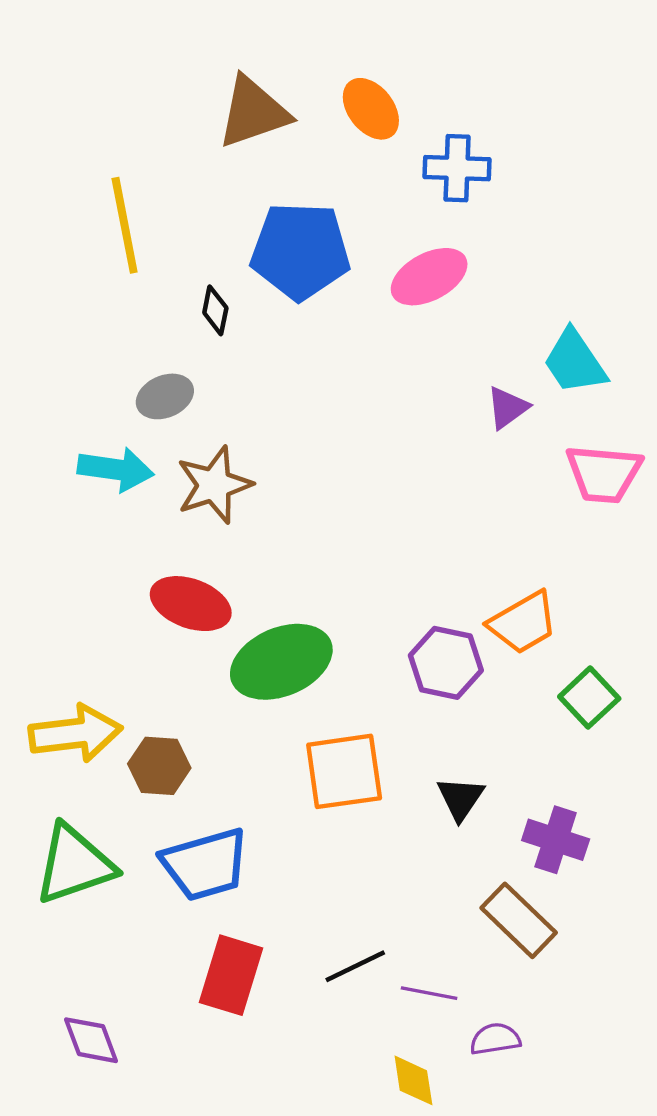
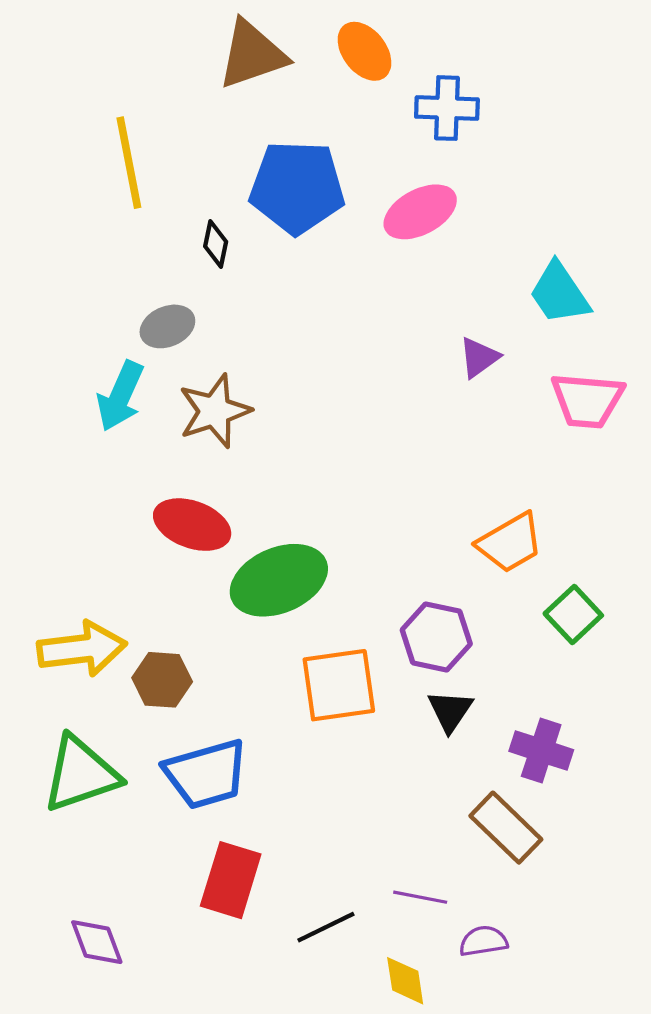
purple triangle: (507, 408) -> (479, 358), moved
cyan arrow: (116, 469) -> (120, 396), turned 106
purple hexagon: (446, 663) -> (436, 637), moved
black line: (355, 966) -> (326, 927), moved

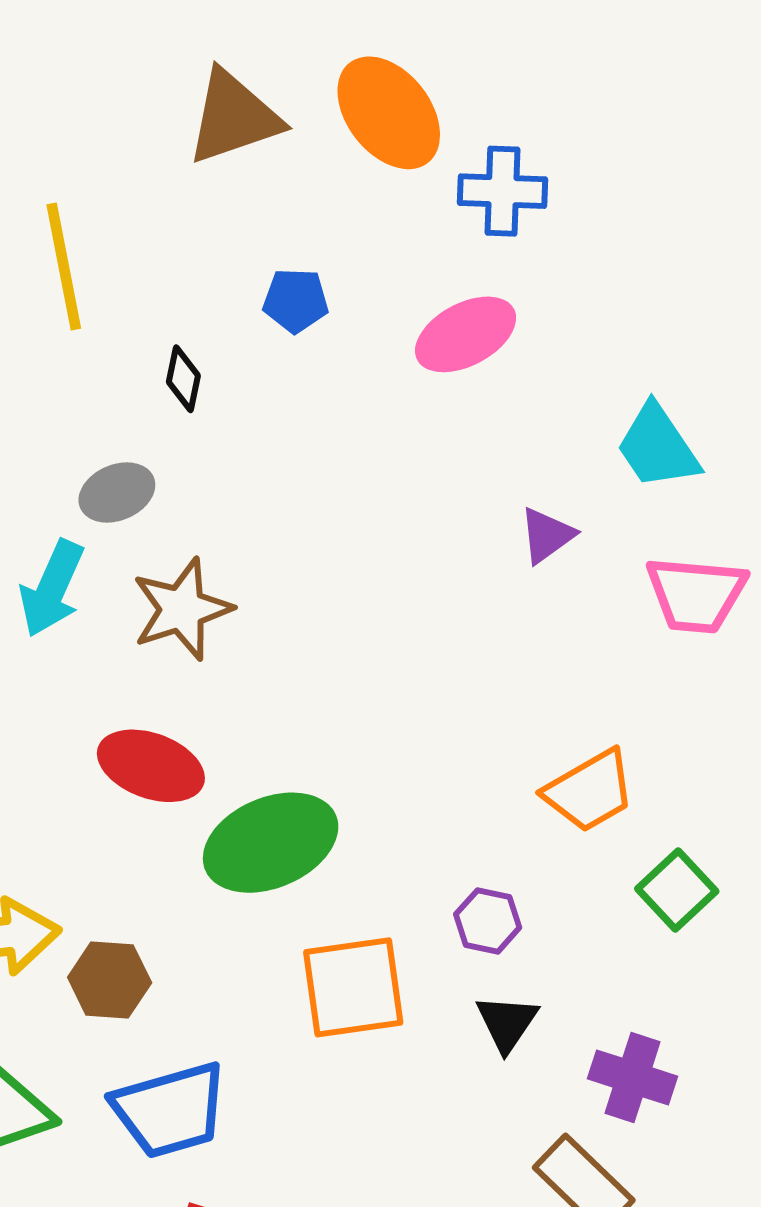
orange ellipse: (364, 51) -> (389, 113), size x1.4
blue pentagon: (297, 187) -> (296, 300), size x0.5
purple hexagon: (436, 637) -> (488, 921), size x0.7

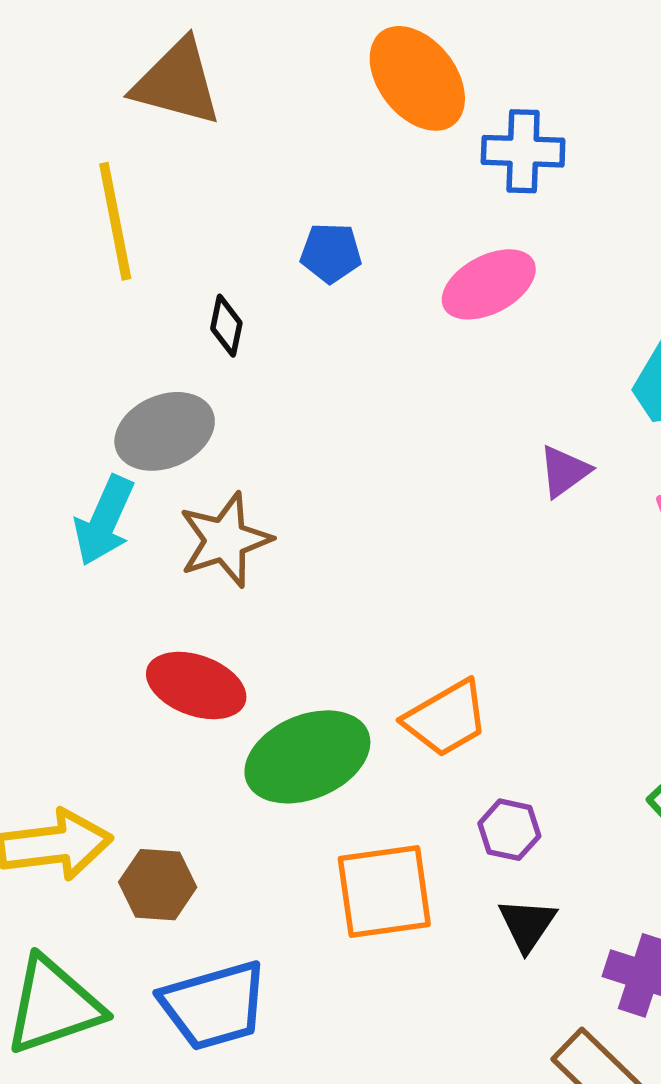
brown triangle: (234, 117) -> (177, 83), moved, turned 34
gray ellipse: (117, 492) -> (165, 431), size x1.4
orange trapezoid: (590, 791) -> (446, 718), moved

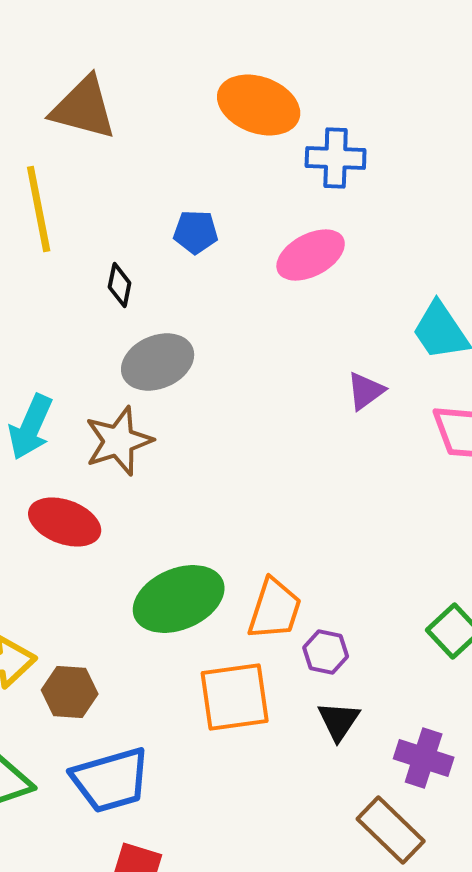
orange ellipse: (417, 78) -> (259, 105), turned -32
gray ellipse: (165, 431) -> (158, 362), moved
red ellipse: (196, 686) -> (65, 522), moved
orange trapezoid: (446, 718) -> (275, 609), moved, turned -42

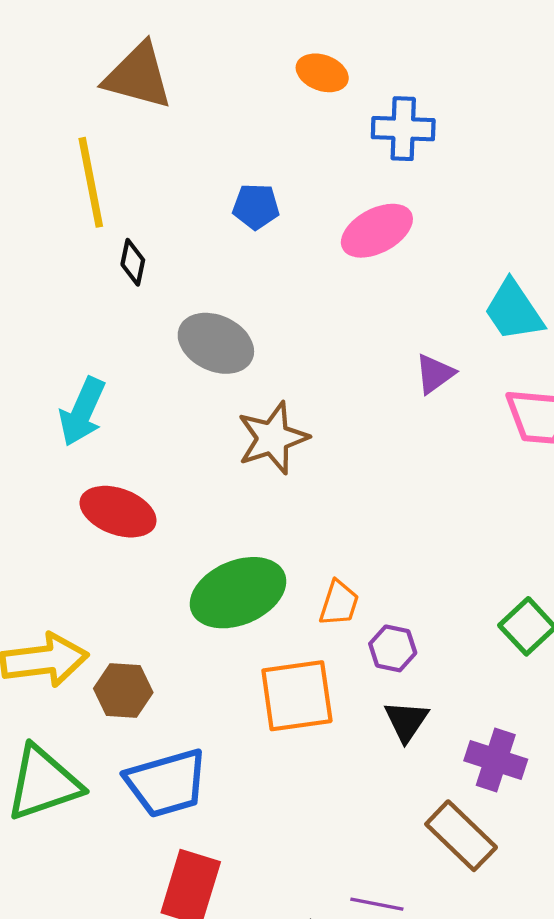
orange ellipse: (259, 105) -> (322, 73), size x0.6
black diamond: (120, 285) -> (133, 262), moved
gray ellipse: (158, 362) -> (216, 343), turned 48
brown star: (119, 441) -> (273, 438), moved
orange trapezoid: (275, 609) -> (339, 603), size x0.7

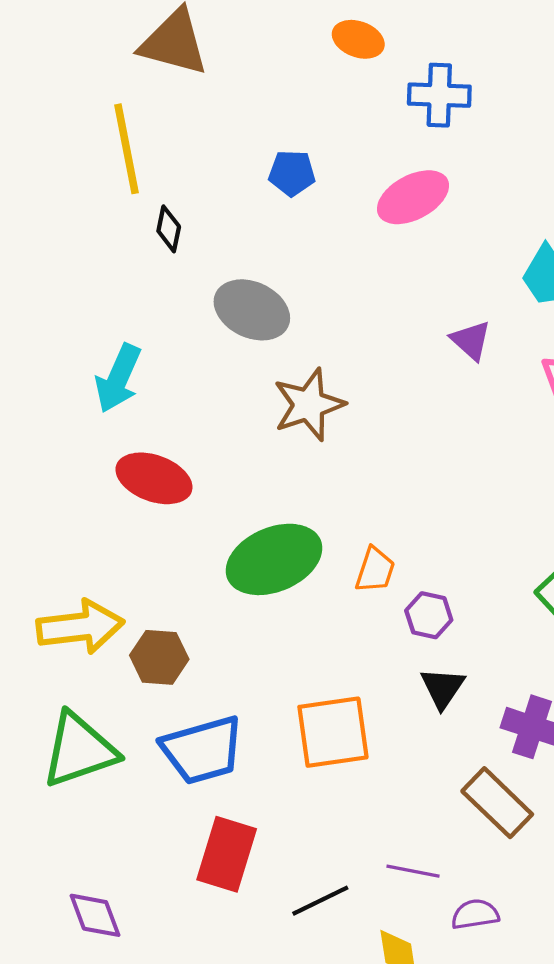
purple triangle: (435, 374) -> (471, 340), turned -42
orange square: (297, 696) -> (333, 732), moved

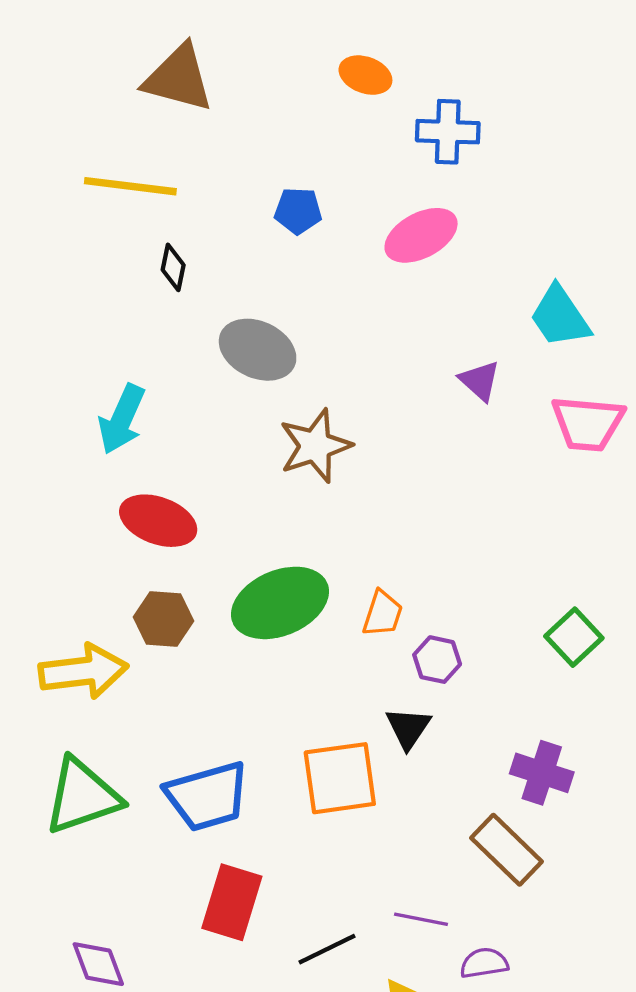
yellow line: (127, 149) -> (130, 186), turned -72
brown hexagon: (159, 657) -> (163, 619), moved
black triangle: (442, 688) -> (408, 728), moved

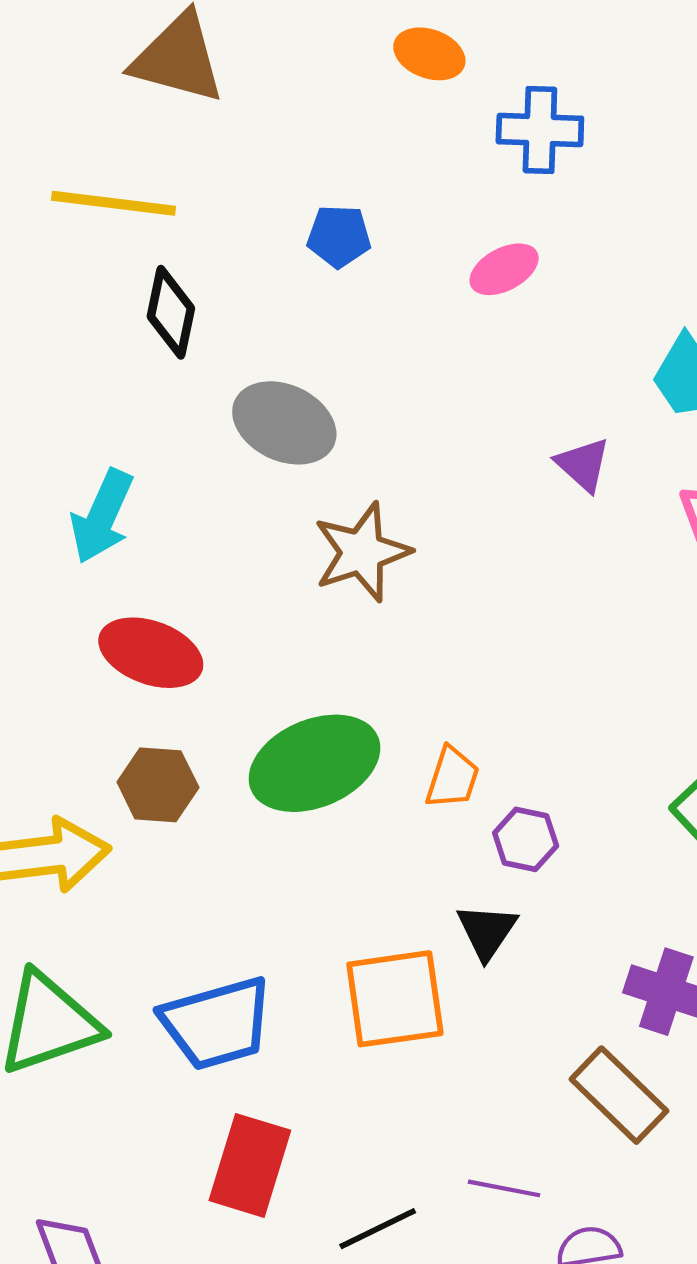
pink ellipse: (421, 235) -> (504, 269), size x0.7
black diamond: (173, 267) -> (171, 312), size x1.4

